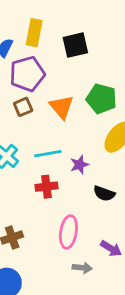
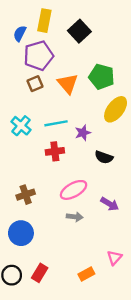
black square: (75, 45) -> (79, 31), turned -30
pink ellipse: (68, 232) -> (74, 190), turned 52
gray arrow: (82, 268) -> (75, 217), moved

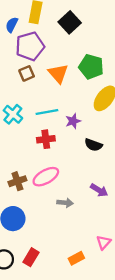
pink ellipse: (74, 190) -> (46, 177), moved

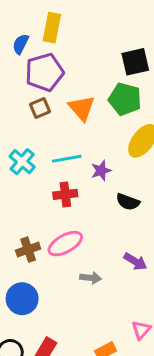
black square: (70, 22) -> (135, 62), moved, turned 30

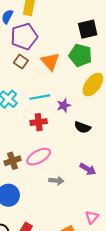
brown square: (40, 108) -> (21, 62), turned -32

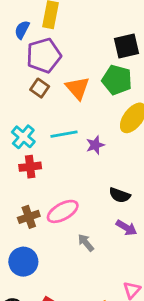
red cross: (39, 122) -> (30, 167), moved
black semicircle: (82, 127) -> (120, 195), moved
gray arrow: (56, 181) -> (86, 243), turned -136

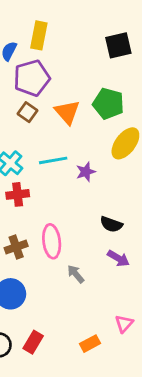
black square: (126, 46) -> (118, 45), moved
pink ellipse: (63, 211) -> (52, 241), turned -68

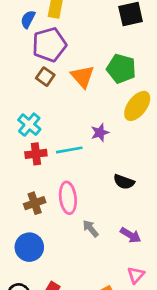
cyan line: (53, 160) -> (69, 150), moved
purple arrow: (118, 258) -> (131, 235), moved

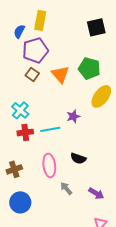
black semicircle: (124, 182) -> (78, 158), moved
brown cross: (35, 203) -> (14, 169), moved

